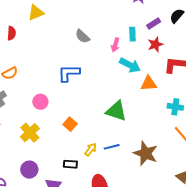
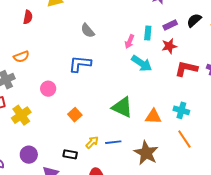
gray semicircle: (82, 36) -> (88, 31), moved
orange triangle: (149, 83) -> (153, 117), moved
yellow cross: (30, 133) -> (21, 115), moved

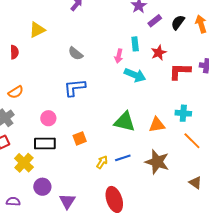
purple rectangle: (170, 25) -> (155, 21), moved
yellow cross: (21, 115) -> (24, 163), moved
orange square: (75, 115) -> (80, 138), turned 32
black rectangle: (70, 154) -> (45, 143), moved, size x1.5

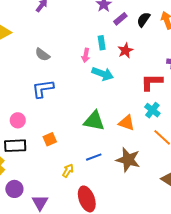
red L-shape: (180, 71) -> (152, 82), moved
cyan cross: (183, 113) -> (152, 110), turned 35
orange triangle: (157, 125) -> (126, 123), turned 30
yellow arrow: (102, 162) -> (68, 171), moved

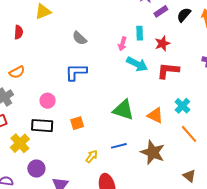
red L-shape: (152, 82) -> (168, 71), moved

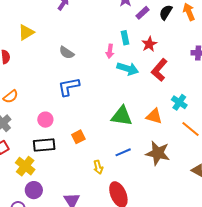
red L-shape: (168, 71) -> (159, 70), turned -45
yellow arrow: (92, 156) -> (98, 167), turned 136
purple circle: (36, 169) -> (34, 190), moved

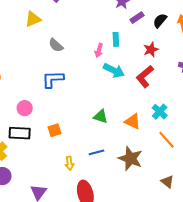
yellow triangle: (26, 32) -> (33, 19), moved
red star: (149, 44) -> (151, 50), moved
green triangle: (122, 116) -> (101, 116), size x0.7

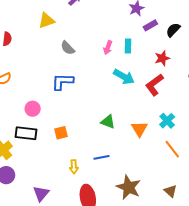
pink arrow: (99, 50) -> (108, 48), moved
orange triangle: (133, 122) -> (139, 129), turned 30
brown star: (130, 159) -> (129, 187), moved

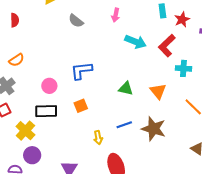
cyan rectangle: (128, 46) -> (162, 11), moved
red star: (162, 58) -> (182, 19), moved
blue L-shape: (62, 82) -> (81, 71), moved
cyan cross: (167, 121) -> (183, 68), moved, turned -35
brown star: (129, 187) -> (154, 129), moved

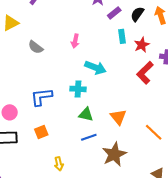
red L-shape: (167, 46) -> (145, 73), moved
cyan cross: (183, 68) -> (78, 89), moved
blue line: (124, 125) -> (89, 137), moved
brown star: (154, 129) -> (114, 154), turned 30

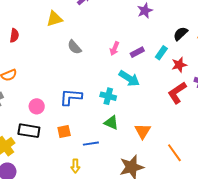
purple rectangle: (114, 13) -> (137, 52), moved
cyan rectangle: (122, 36) -> (161, 53), turned 32
blue line: (89, 137) -> (91, 144), moved

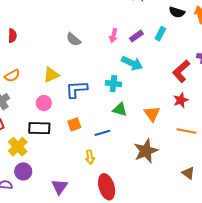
yellow triangle: (54, 19) -> (51, 75), moved
black semicircle: (181, 34) -> (177, 12), turned -112
red star: (179, 65) -> (181, 100), moved
orange line: (174, 153) -> (186, 131), turned -36

